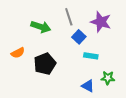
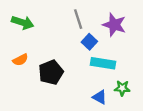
green arrow: (41, 27) -> (23, 22), moved
cyan rectangle: (91, 56) -> (103, 63), size x1.5

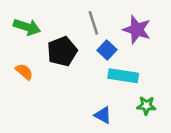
orange semicircle: (20, 60) -> (24, 72), turned -112
black pentagon: (51, 72) -> (62, 51), moved
blue triangle: (100, 97) -> (103, 115), moved

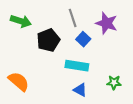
orange semicircle: (24, 72) -> (19, 81), moved, size x1.5
cyan rectangle: (123, 76) -> (77, 66), moved

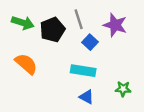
black pentagon: (48, 40) -> (52, 30), moved
orange semicircle: (19, 81) -> (26, 64), moved

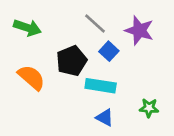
gray line: (79, 19) -> (95, 24), turned -30
black pentagon: (52, 30) -> (72, 61), moved

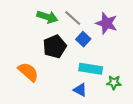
green arrow: (27, 28) -> (47, 17), moved
orange semicircle: (31, 77) -> (28, 72), moved
cyan rectangle: (101, 86) -> (91, 69), moved

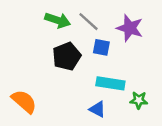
blue square: (83, 39) -> (101, 47), turned -32
orange semicircle: (28, 72) -> (24, 101), moved

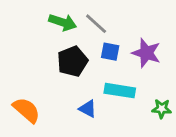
purple star: (130, 28) -> (146, 53), moved
green star: (139, 100) -> (162, 109), moved
blue triangle: (98, 109) -> (88, 109), moved

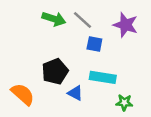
purple star: (146, 53) -> (125, 25), moved
black pentagon: (72, 61) -> (55, 71), moved
green star: (162, 109) -> (124, 103), moved

